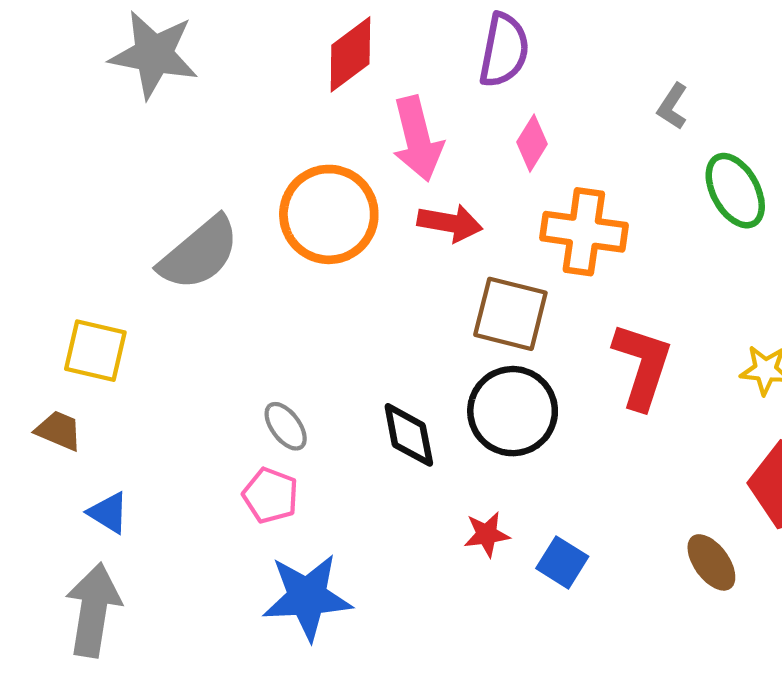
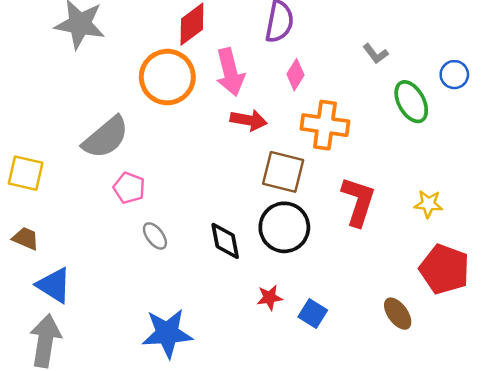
gray L-shape: (673, 106) -> (375, 54), turned -70
orange circle: (329, 214) -> (167, 77), moved
yellow square: (95, 351) -> (26, 173), moved
pink pentagon: (270, 495) -> (129, 188), moved
blue triangle: (108, 513) -> (54, 285), size x1.5

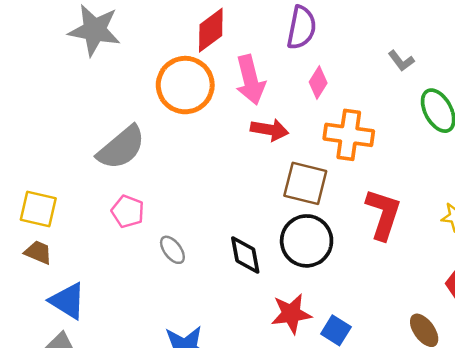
yellow square: (26, 173) -> (38, 209), moved
pink pentagon: (129, 188) -> (128, 212), moved
red star: (270, 298) -> (291, 314), size x1.5

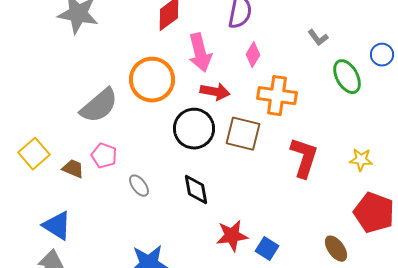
orange circle: (185, 85) -> (152, 80), moved
yellow square: (38, 209) -> (34, 154), turned 36
black circle: (307, 241) -> (194, 129), moved
brown trapezoid: (38, 252) -> (73, 169), moved

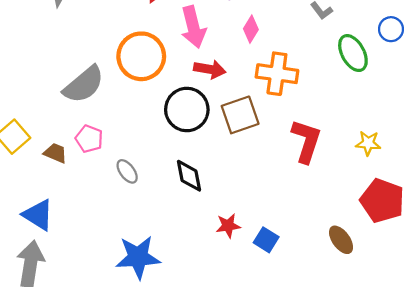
brown square: (243, 134) -> (240, 115), turned -33
red star: (232, 236) -> (228, 226), size x0.7

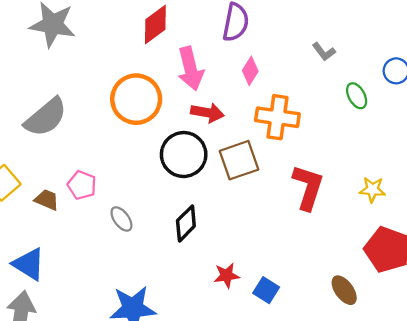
green ellipse: (353, 53) -> (357, 96), size x0.7
gray semicircle: (84, 85) -> (46, 117), moved
black diamond: (189, 176) -> (186, 223), turned 56

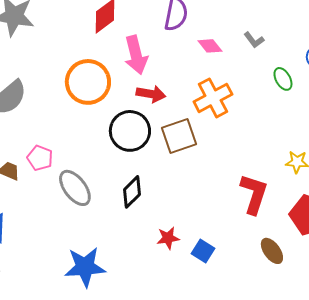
pink diamond: (250, 71) -> (210, 46), moved, turned -70
orange cross: (277, 117) -> (213, 98), turned -36
red L-shape: (308, 187) -> (254, 194), moved
gray ellipse: (121, 219) -> (75, 188), size x1.6

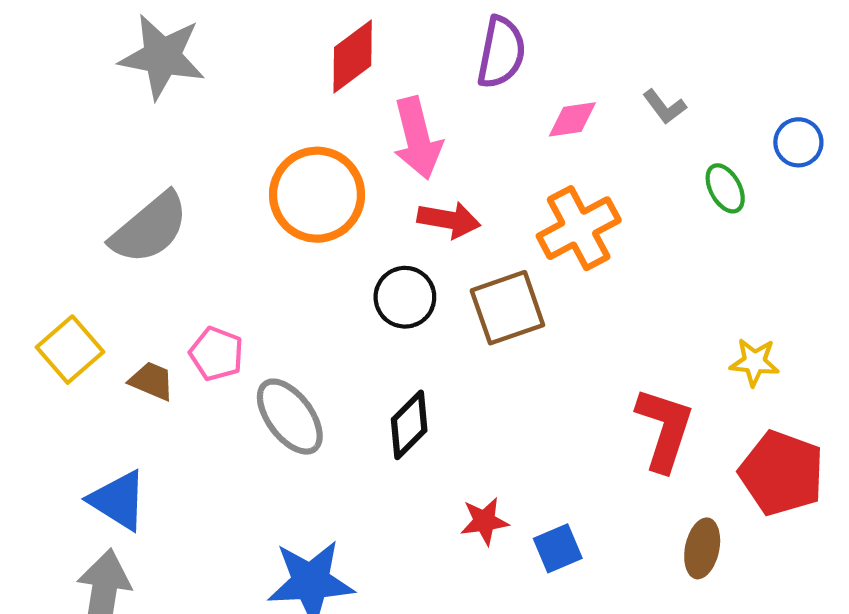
pink diamond: (210, 46) -> (572, 119), turned -60
black circle: (130, 131) -> (405, 297), size x0.7
blue square: (203, 251) -> (558, 548), turned 35
brown ellipse: (272, 251) -> (702, 548), turned 48

